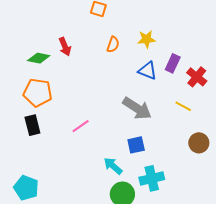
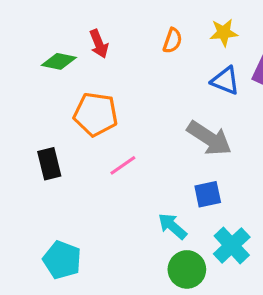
orange pentagon: (38, 93) -> (96, 114), moved
cyan cross: (152, 178) -> (232, 245), turned -30
cyan pentagon: (26, 188) -> (62, 260), moved

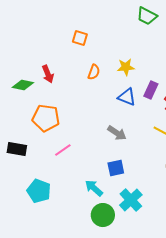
gray arrow: (209, 138) -> (117, 133), size x0.7
black rectangle: (49, 164) -> (17, 149), turned -66
cyan pentagon: (62, 260) -> (39, 191), moved

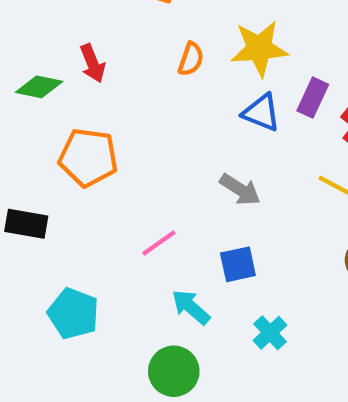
yellow star: (126, 67) -> (259, 48), size x1.5
pink line: (63, 150) -> (159, 243), moved
cyan cross: (131, 200) -> (270, 333), size x0.7
green circle: (103, 215) -> (174, 371), moved

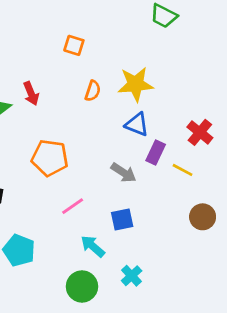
purple rectangle: (313, 98) -> (156, 153), moved
orange pentagon: (88, 157) -> (50, 158), moved
cyan cross: (270, 333) -> (132, 276), moved

